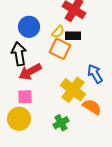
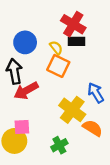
yellow semicircle: (58, 32) -> (56, 48), turned -80
black rectangle: (73, 36) -> (76, 41), moved
pink square: (25, 97) -> (22, 127), moved

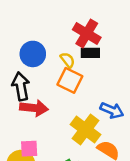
red arrow: (26, 91) -> (34, 108), turned -145
blue arrow: (96, 93) -> (112, 110), turned 144

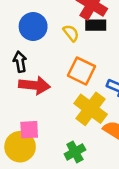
orange square: (70, 80) -> (81, 71), moved
black arrow: (21, 86) -> (20, 62), size x0.7

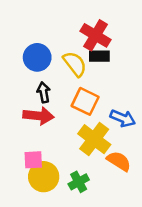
yellow semicircle: (71, 33) -> (75, 64), size x1.5
black arrow: (20, 62) -> (44, 92), moved
yellow circle: (20, 147) -> (44, 177), moved

